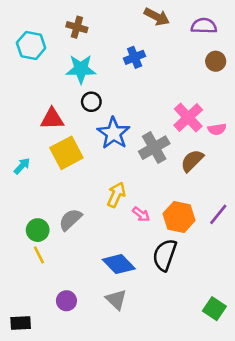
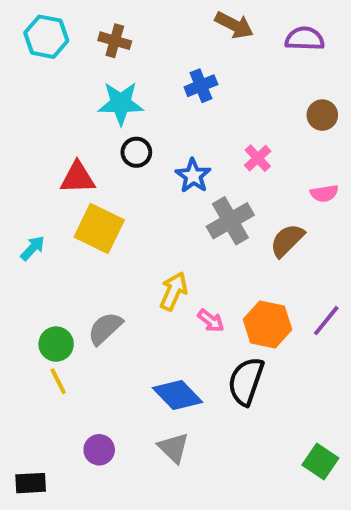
cyan hexagon: (31, 45) -> (46, 37), moved
brown circle: (216, 61) -> (322, 115), moved
pink cross: (188, 117) -> (258, 158), moved, size x0.6
blue star: (114, 133) -> (193, 176), moved, size x0.7
yellow square: (66, 153) -> (99, 229), turned -36

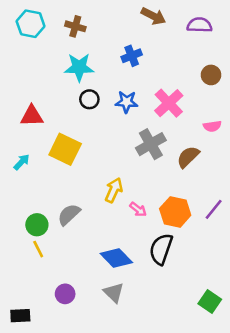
pink cross: (258, 158) -> (169, 103), size x1.6
blue star: (193, 176) -> (127, 102), moved, turned -30
red triangle: (78, 178) -> (32, 116), moved

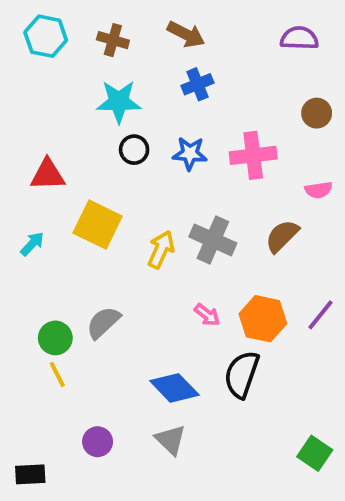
brown arrow: (153, 16) -> (186, 34), moved
pink cross: (169, 103) -> (253, 155), turned 36
gray cross: (151, 144) -> (213, 240), moved, turned -36
yellow arrow: (114, 190) -> (161, 250), moved

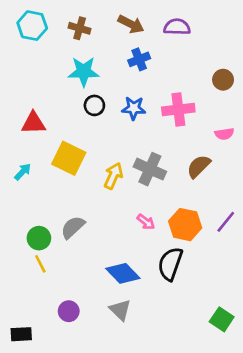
purple semicircle: (299, 38) -> (177, 27), moved

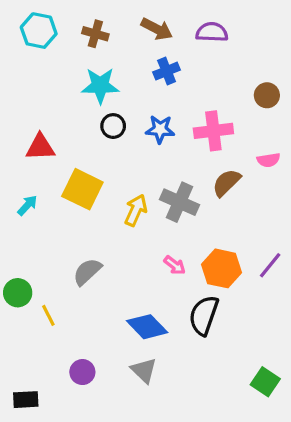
brown semicircle: (199, 166) -> (226, 183), moved
green circle: (39, 238) -> (18, 293), moved

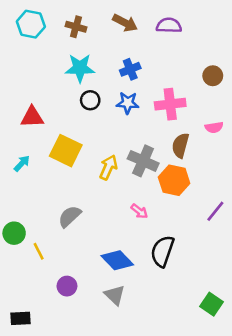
blue cross: (167, 71) -> (130, 69), moved
brown semicircle: (226, 183) -> (181, 145), turned -30
orange hexagon: (222, 268) -> (174, 180), moved
purple circle: (82, 372) -> (67, 286), moved

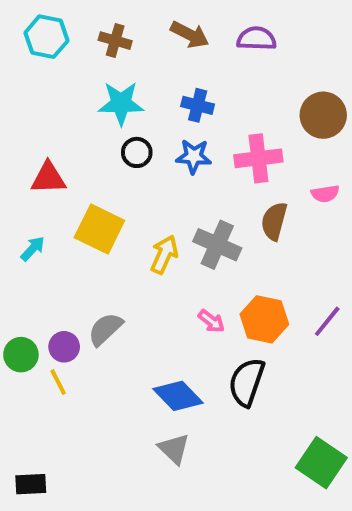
blue cross: (130, 69) -> (198, 105), turned 36
brown circle: (213, 76) -> (323, 115), size x1.5
orange hexagon: (174, 180) -> (264, 319), moved
purple circle: (67, 286) -> (64, 347), moved
green square: (211, 304) -> (321, 463), size x1.4

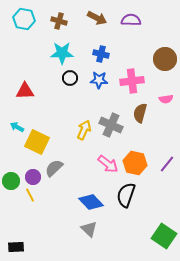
yellow square: (99, 229) -> (37, 142), moved
cyan arrow: (33, 249) -> (17, 127), turned -104
pink arrow: (211, 321) -> (108, 164), size x1.5

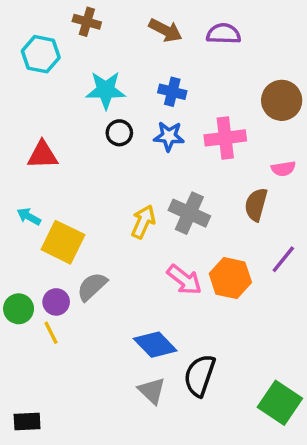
cyan hexagon: (24, 19) -> (41, 54), moved
brown cross: (59, 21) -> (87, 22), moved
brown semicircle: (140, 113) -> (256, 205), moved
purple line: (167, 164) -> (283, 259), moved
black semicircle: (126, 195) -> (200, 375), moved

